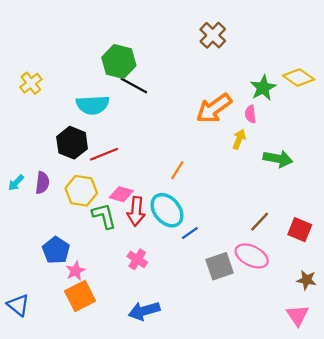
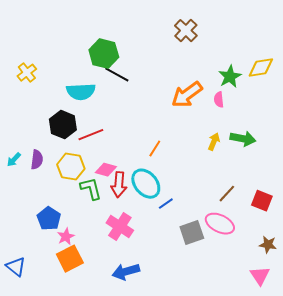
yellow diamond: (299, 78) -> (261, 68), turned -44
yellow arrow: (239, 139) -> (214, 142), moved
pink cross: (137, 259) -> (120, 227), size x1.5

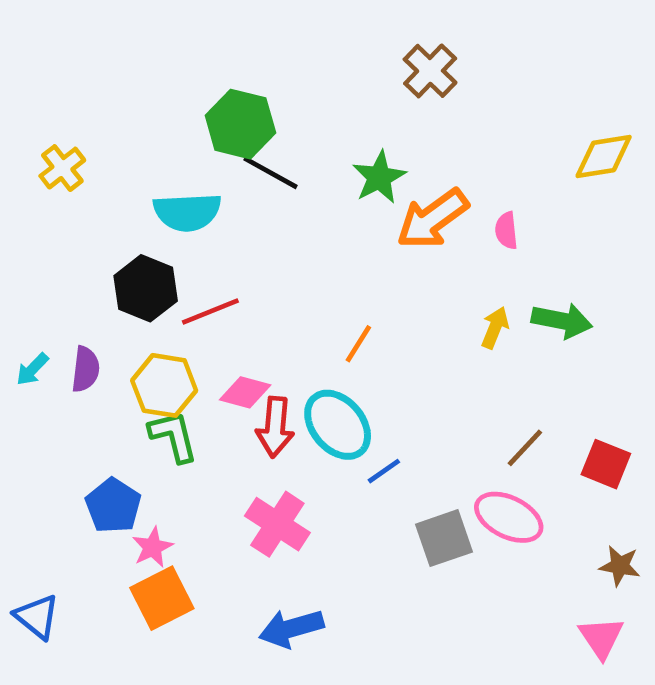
green star: (230, 77) -> (379, 177), moved
green L-shape: (91, 189) -> (173, 436), moved

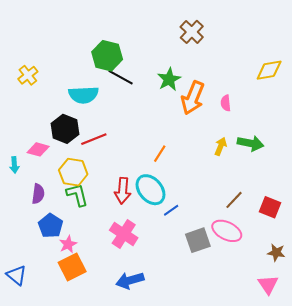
orange arrow: (432, 219) -> (193, 98), turned -32
cyan arrow: (32, 369) -> (14, 165), turned -49
purple semicircle: (85, 369) -> (38, 194), moved
pink diamond: (245, 392) -> (38, 149), moved

